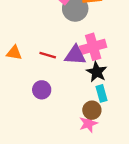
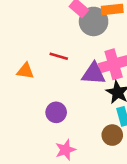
red line: (48, 55) -> (59, 56), moved
pink star: (88, 123) -> (65, 150), moved

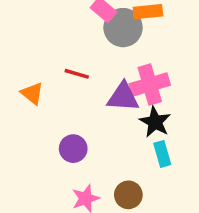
orange triangle: (25, 71) -> (32, 93), turned 30
brown circle: (112, 135) -> (128, 195), moved

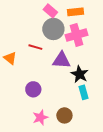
gray circle: (123, 28) -> (53, 29), moved
pink cross: (150, 85) -> (77, 35), moved

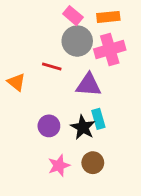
black star: (80, 74) -> (83, 127), moved
cyan rectangle: (84, 92) -> (98, 119), moved

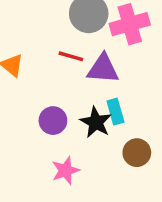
red line: (52, 66) -> (71, 56), moved
brown circle: (93, 163) -> (137, 153), moved

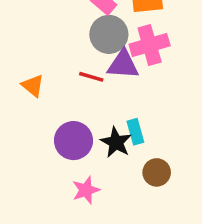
purple triangle: (103, 69) -> (123, 64), moved
purple circle: (53, 121) -> (73, 141), size x1.4

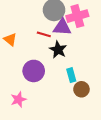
cyan rectangle: (135, 132) -> (71, 75), moved
black star: (116, 142) -> (58, 50), moved
pink star: (86, 190) -> (18, 99), moved

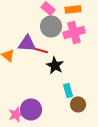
purple triangle: (62, 27) -> (27, 43), moved
purple circle: (34, 71) -> (31, 109), moved

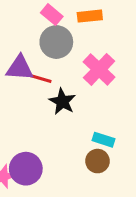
pink cross: (74, 32) -> (99, 69), moved, turned -30
cyan rectangle: (68, 90) -> (104, 140), moved, turned -56

